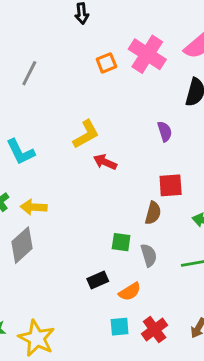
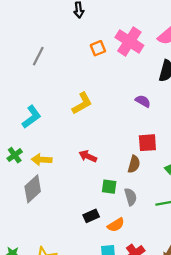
purple semicircle: (165, 131) -> (143, 101), turned -42
cyan L-shape: (21, 152) -> (32, 117), turned -100
red arrow: (105, 162) -> (88, 156), moved

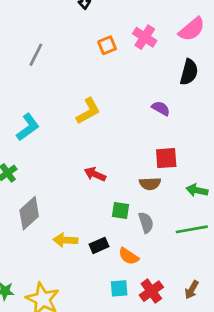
pink cross: (129, 41) -> (145, 37), size x0.7
yellow arrow: (42, 160) -> (65, 240), moved
brown semicircle: (134, 164) -> (150, 184), turned 72
orange semicircle: (116, 225) -> (129, 256), turned 66

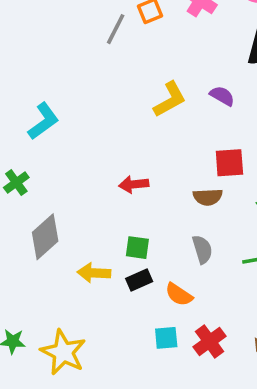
gray line: (36, 55) -> (116, 29), moved
yellow L-shape: (88, 111) -> (170, 99), moved
red arrow: (95, 174) -> (134, 184), turned -30
green square: (120, 210) -> (137, 248), moved

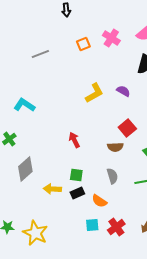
gray line: (116, 29) -> (40, 54), moved, turned 42
cyan L-shape: (43, 121) -> (24, 105), turned -110
red square: (229, 163) -> (127, 128), turned -36
red arrow: (134, 184) -> (74, 140), turned 70

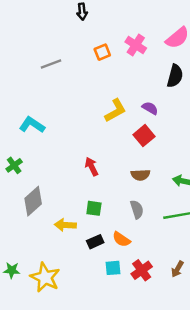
red square: (127, 128) -> (144, 136), moved
black rectangle: (77, 193) -> (95, 242), moved

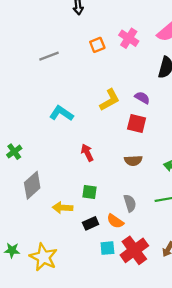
cyan L-shape: (32, 125) -> (61, 113), moved
red square: (144, 136) -> (137, 123), turned -36
gray semicircle: (137, 209) -> (130, 203), moved
red cross: (142, 270) -> (134, 250), size x1.4

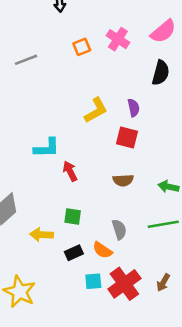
purple semicircle: (142, 98) -> (133, 108), turned 48
cyan L-shape: (61, 113) -> (47, 148), moved, turned 145

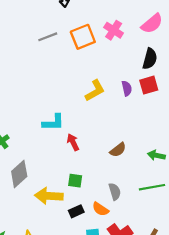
orange square: (82, 47) -> (83, 37), size x1.6
gray line: (26, 60) -> (48, 37), moved
red square: (127, 138) -> (149, 85), moved, turned -30
brown semicircle: (123, 180) -> (118, 150), turned -35
yellow arrow: (42, 235) -> (49, 196), size x1.4

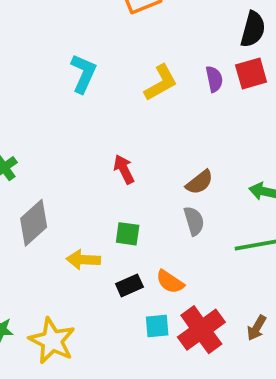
cyan L-shape: (53, 122) -> (83, 74), moved, turned -65
gray semicircle: (115, 192) -> (194, 221), moved
yellow arrow: (49, 196) -> (83, 260), size x0.7

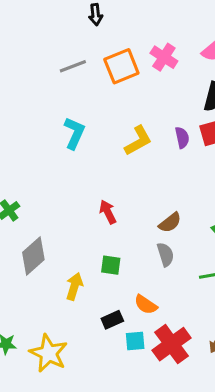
yellow arrow: (83, 260) -> (74, 286), turned 104
black rectangle: (129, 285) -> (112, 320), moved

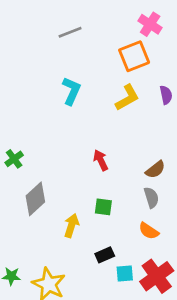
orange square: (121, 66) -> (134, 56), moved
orange semicircle: (146, 305) -> (149, 231), moved

